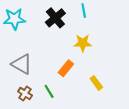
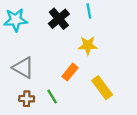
yellow rectangle: (96, 83) -> (102, 88), size x1.5
brown cross: (25, 93) -> (27, 99), turned -32

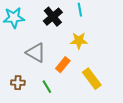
gray triangle: (23, 68) -> (36, 53), moved
brown cross: (27, 99) -> (18, 83), moved

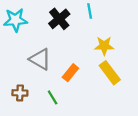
yellow star: (79, 41) -> (104, 46), moved
yellow rectangle: (92, 79) -> (110, 73), moved

